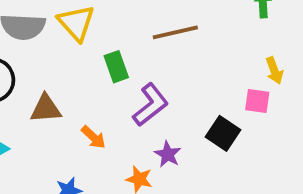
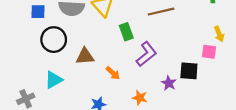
black square: (223, 133) -> (189, 71), turned -30
purple star: (168, 154) -> (169, 83), moved

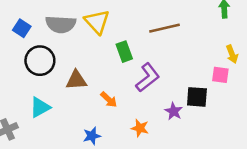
blue square: (38, 12) -> (22, 28), turned 32

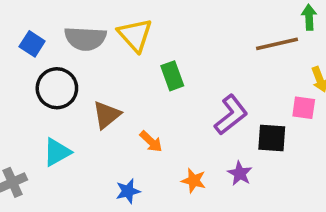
brown line: (165, 28) -> (277, 44), moved
purple L-shape: (148, 77) -> (231, 115), moved
brown triangle: (76, 80) -> (107, 115), turned -35
purple star: (174, 111) -> (240, 173), moved

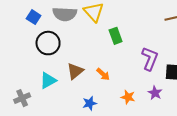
brown triangle: (107, 115) -> (75, 71), moved
purple L-shape: (231, 115) -> (150, 59), turned -30

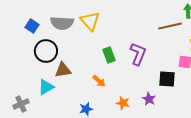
green rectangle: (116, 36) -> (109, 55), moved
purple L-shape: (150, 59) -> (138, 54), moved
brown triangle: (75, 71) -> (63, 70), moved, turned 30

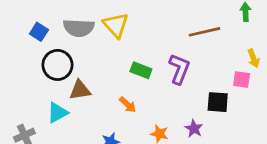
brown line: (170, 26) -> (204, 32), moved
green rectangle: (109, 55) -> (141, 70), turned -49

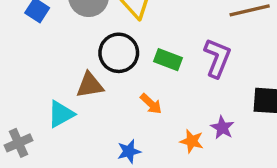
black circle: (57, 65) -> (119, 53), moved
purple star: (194, 129) -> (222, 128), moved

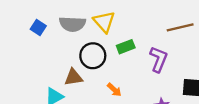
green rectangle: (168, 60) -> (126, 47), moved, turned -42

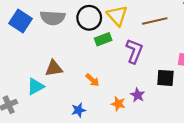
yellow triangle: (104, 22) -> (117, 16), moved
blue square: (38, 27) -> (20, 21), size x1.5
black circle: (93, 56) -> (89, 18), moved

